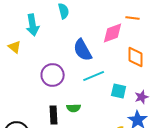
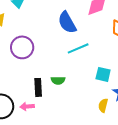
purple circle: (53, 75) -> (22, 47), moved
cyan square: (119, 91) -> (103, 74), moved

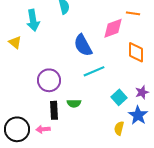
purple circle: (22, 47) -> (49, 80), moved
cyan square: (103, 74) -> (119, 97), turned 35

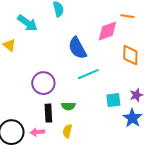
cyan arrow: (33, 20) -> (27, 23), turned -45
cyan square: (119, 97) -> (113, 100), turned 35
yellow semicircle: (119, 128) -> (67, 131), moved

